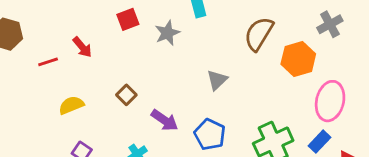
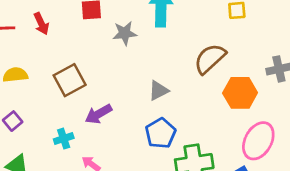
brown square: (126, 95) -> (70, 80), size x1.6
purple arrow: (165, 120) -> (98, 114), turned 100
blue pentagon: (210, 134) -> (161, 133), moved

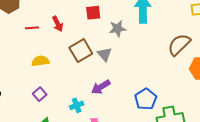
brown square: (70, 80) -> (81, 51), moved
gray triangle: (158, 91) -> (105, 54), moved, turned -42

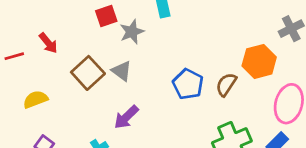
red square: (93, 13) -> (106, 16), moved
brown semicircle: (179, 45) -> (226, 85), moved, size x0.7
blue pentagon: (146, 99) -> (188, 84), moved

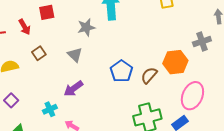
red square: (106, 16) -> (47, 12), moved
brown square: (88, 73) -> (39, 53), moved, size x0.6

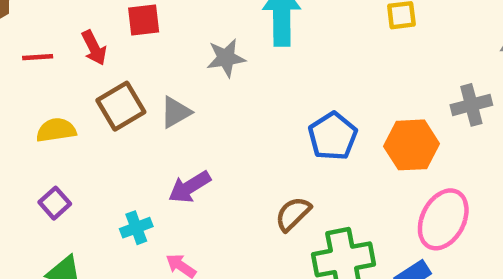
brown square: (39, 53) -> (121, 106), size x1.5
gray triangle: (75, 55) -> (176, 112), moved, turned 42
blue pentagon: (121, 71) -> (333, 136), moved
brown semicircle: (149, 75) -> (293, 214), moved

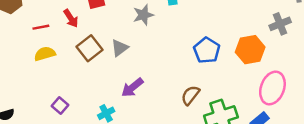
yellow semicircle: (56, 130) -> (45, 54), moved

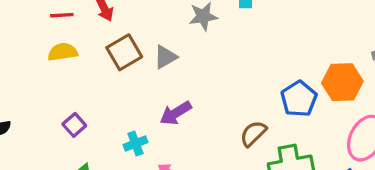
blue pentagon: (207, 50) -> (299, 99), moved

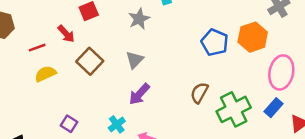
gray triangle: (165, 57) -> (135, 60), moved
blue pentagon: (299, 99) -> (215, 42), moved

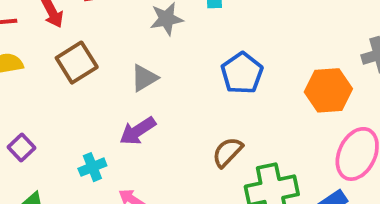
blue pentagon: (215, 42) -> (242, 73), moved

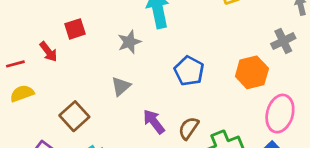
brown square: (77, 63) -> (74, 116), moved
purple arrow: (138, 131) -> (154, 122), moved, turned 95

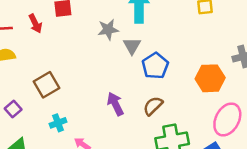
gray triangle: (121, 86) -> (132, 46), moved, turned -30
brown semicircle: (189, 128) -> (153, 106), moved

